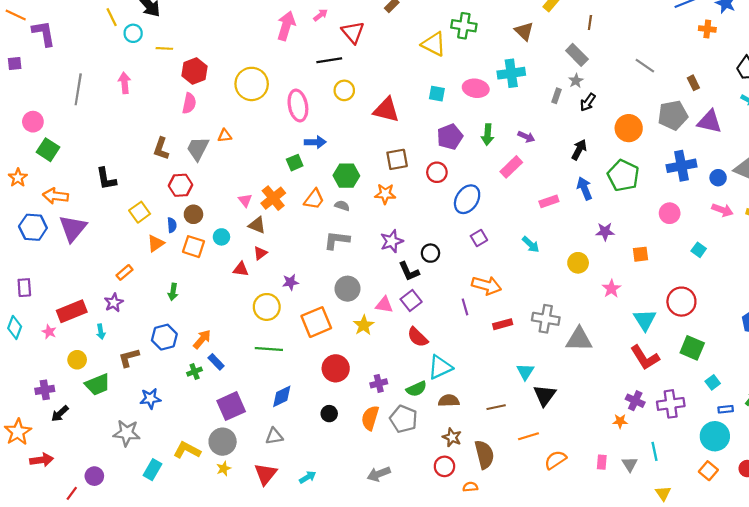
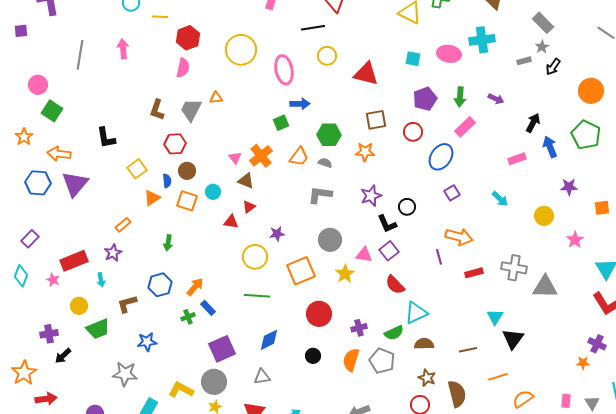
gray rectangle: (556, 96) -> (524, 61), turned 56
black arrow: (579, 150) -> (533, 123), moved
pink rectangle: (511, 167) -> (465, 127), moved
purple rectangle: (24, 288) -> (30, 239), turned 48

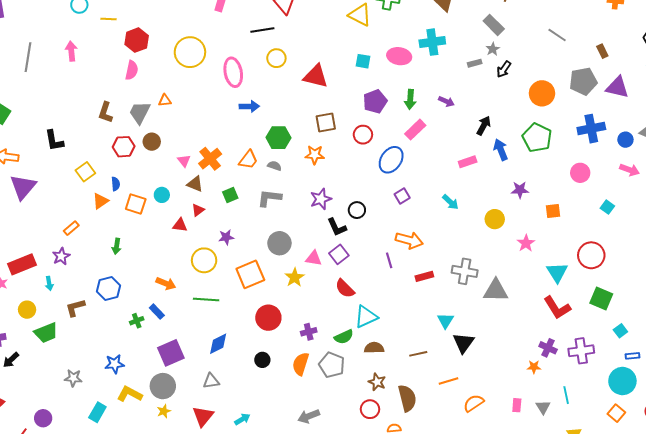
green square: (281, 123) -> (230, 195), moved
brown circle: (187, 171) -> (152, 142), moved
orange arrow: (195, 287) -> (166, 283), moved, turned 72
blue star: (147, 342) -> (115, 364), moved
gray star: (125, 374) -> (73, 378), size x0.7

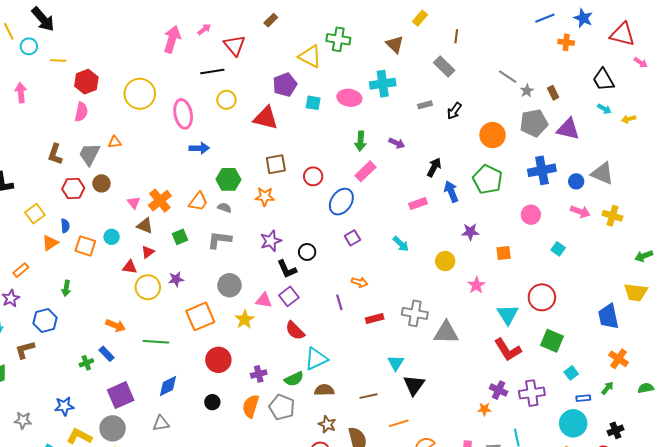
gray star: (493, 49) -> (527, 91), moved
purple pentagon: (375, 101) -> (285, 85), moved
orange arrow: (409, 240) -> (359, 282), size x0.6
yellow circle: (204, 260) -> (148, 287), moved
blue hexagon: (108, 288) -> (45, 321), moved

